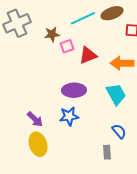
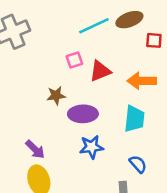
brown star: (52, 34) -> (56, 96), moved
cyan trapezoid: (116, 94) -> (134, 119), turned 35
blue star: (69, 116) -> (91, 147), moved

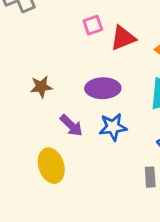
brown star: (56, 96) -> (41, 87), moved
purple arrow: (35, 149) -> (71, 125), moved

